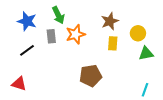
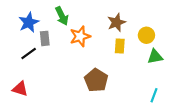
blue star: (27, 21) -> (29, 22), turned 30
gray rectangle: (51, 36) -> (45, 38), moved
brown pentagon: (91, 76) -> (96, 80), turned -30

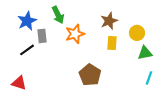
cyan line: (154, 95) -> (149, 78), moved

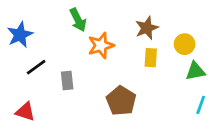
blue star: (27, 21) -> (20, 35), moved
gray rectangle: (42, 36) -> (67, 81), moved

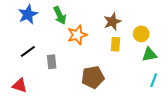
blue star: (20, 35) -> (28, 14), moved
brown pentagon: (121, 101) -> (93, 77), turned 30

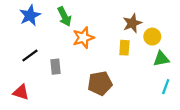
brown star: (112, 22) -> (132, 23), moved

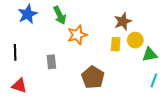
yellow circle: (152, 37) -> (135, 40), moved
black line: (30, 55) -> (15, 52), moved, turned -56
brown pentagon: (100, 83) -> (93, 77), turned -30

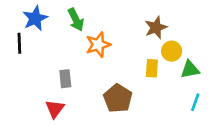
yellow rectangle: (116, 44) -> (152, 68), moved
black line: (15, 52) -> (19, 43), moved
red triangle: (19, 86) -> (55, 109), moved, turned 49

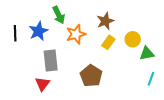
blue star: (35, 18) -> (38, 31), moved
brown star: (156, 28) -> (105, 21), moved
yellow rectangle: (152, 68) -> (108, 42), moved, turned 32
gray rectangle: (65, 79) -> (51, 61), size x1.5

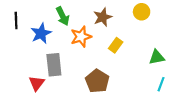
brown star: (105, 21) -> (103, 17), moved
black line: (15, 33) -> (16, 20), moved
yellow circle: (133, 39) -> (142, 12), moved
red triangle: (42, 84) -> (37, 83), moved

